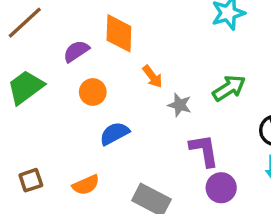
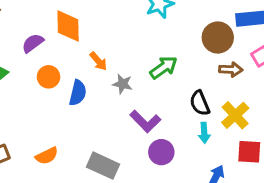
blue semicircle: (114, 134) -> (78, 93), moved, turned 135
purple L-shape: (204, 150) -> (145, 121), turned 148

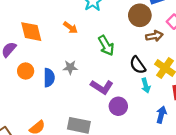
orange arrow: (98, 61) -> (70, 28), moved
green arrow: (164, 67) -> (106, 45), turned 108
gray star: (123, 84) -> (70, 67), moved

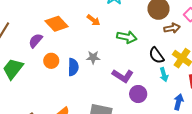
orange diamond: (31, 32) -> (57, 24), turned -30
green arrow: (106, 45) -> (127, 37), turned -48

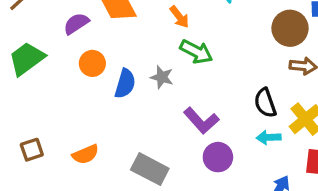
green arrow: (127, 37) -> (196, 52), moved
cyan arrow: (164, 75) -> (269, 137), turned 88

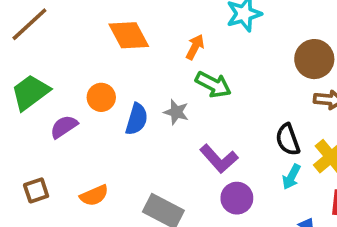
orange arrow: (179, 17) -> (195, 47), turned -115
purple semicircle: (76, 24) -> (64, 127), moved
cyan arrow: (269, 137) -> (291, 177), turned -60

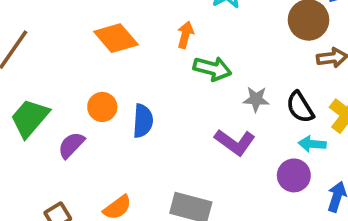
gray star: (176, 112) -> (256, 99), moved
cyan arrow: (291, 177) -> (312, 144), turned 80
purple circle: (237, 198) -> (294, 175), moved

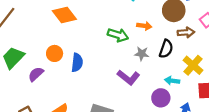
orange arrow: (185, 35) -> (144, 26), moved, turned 80
black semicircle: (300, 107) -> (166, 49), moved, turned -132

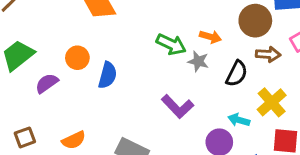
gray star: (142, 54) -> (198, 61), moved

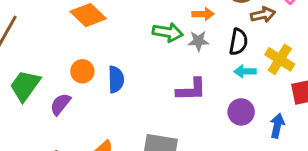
purple L-shape: (177, 107) -> (191, 90), turned -32
cyan arrow: (239, 120) -> (245, 71), moved

